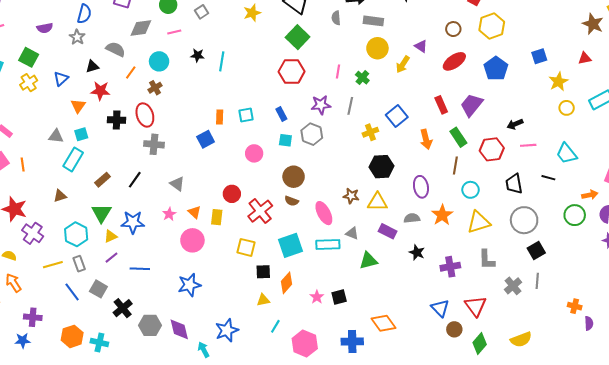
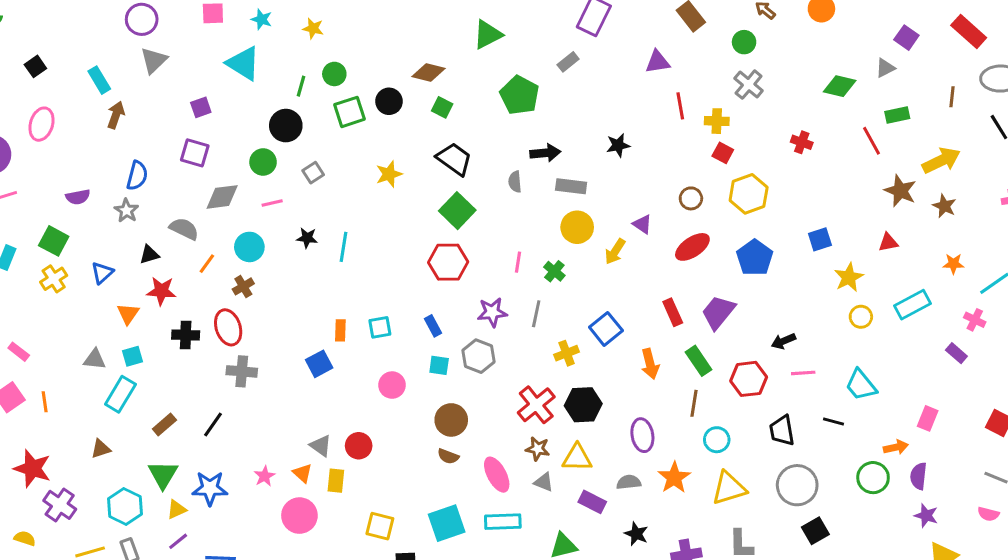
gray triangle: (177, 184) -> (321, 446), moved
red cross: (260, 211) -> (536, 405), moved
gray triangle: (352, 233) -> (544, 482), moved

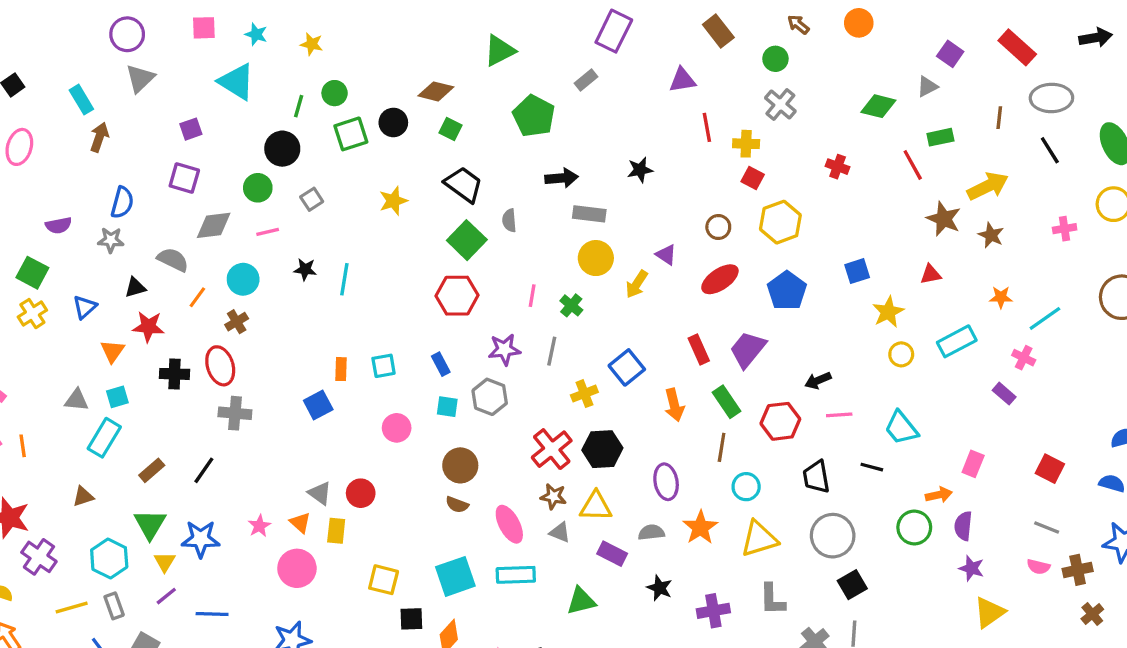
gray semicircle: (515, 182) -> (509, 220), moved
gray star: (126, 211) -> (111, 240), turned -30
yellow triangle: (177, 509) -> (165, 562), turned -35

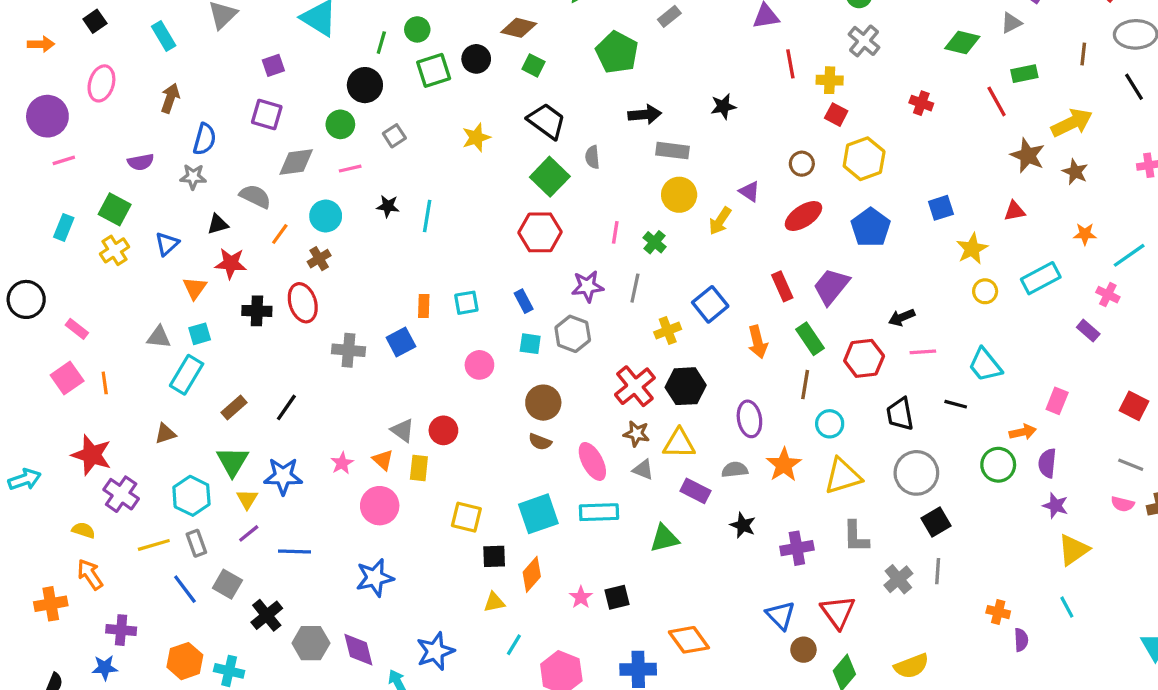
brown arrow: (99, 137) -> (170, 98), moved
gray cross: (235, 413) -> (349, 350), moved

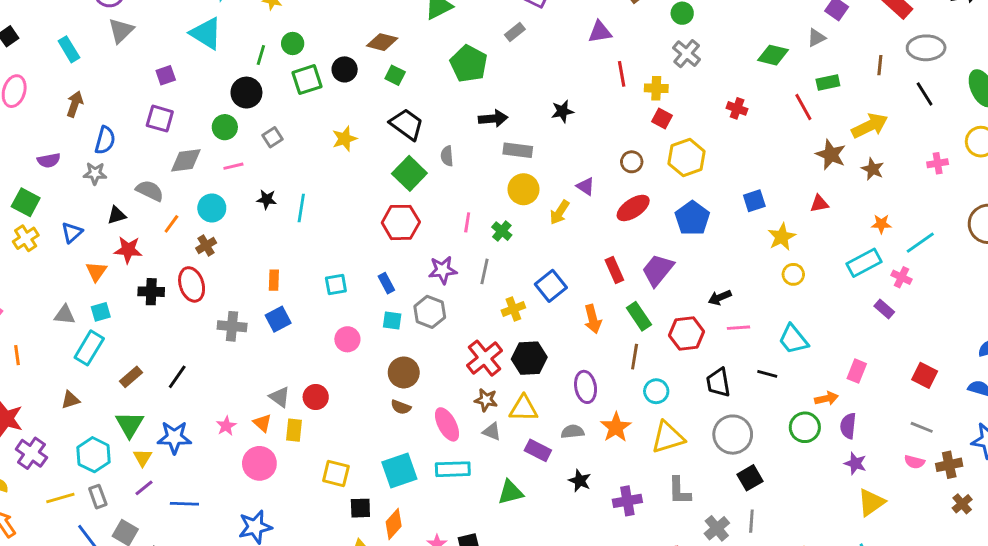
cyan rectangle: (1041, 278) -> (864, 263), moved
orange rectangle: (424, 306) -> (274, 280), moved

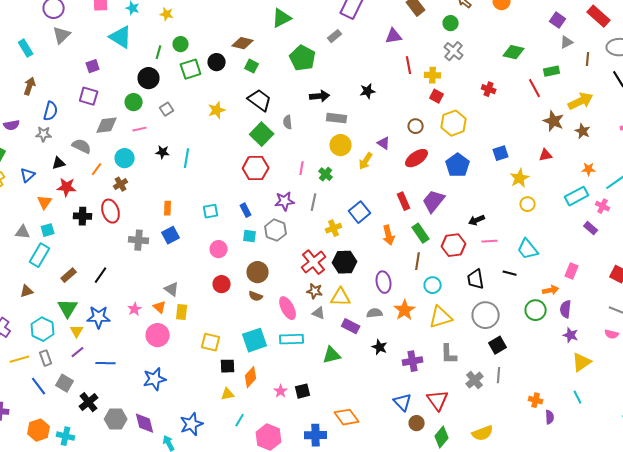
gray triangle: (816, 38) -> (567, 42), moved
red circle: (316, 397) -> (222, 284), moved

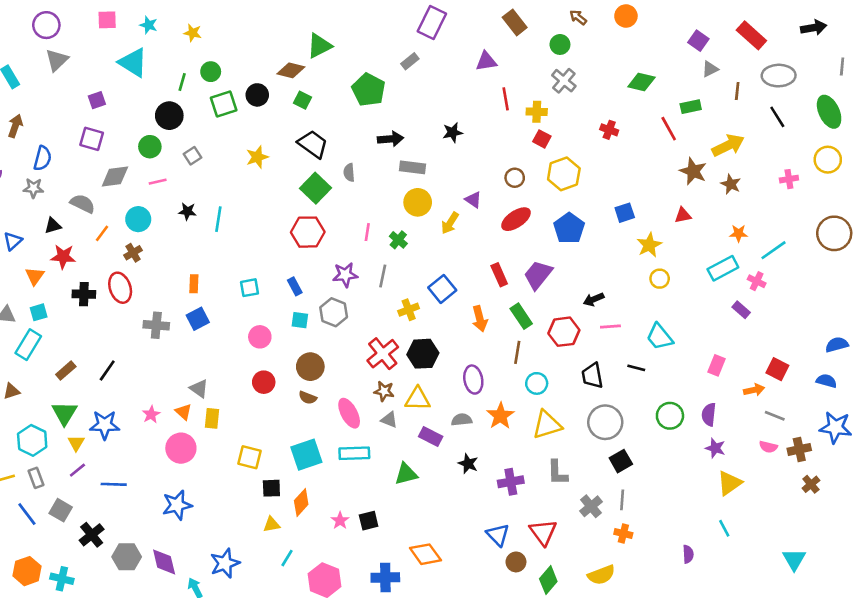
green triangle: (282, 18) -> (319, 46), moved
orange arrow: (551, 290) -> (754, 390), moved
orange cross: (536, 400) -> (623, 533), moved

